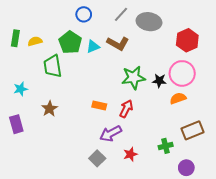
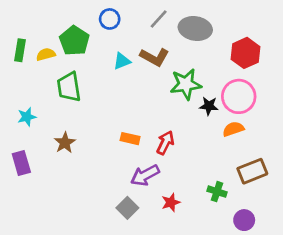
green pentagon: (70, 42) -> (74, 41), moved
green star: (133, 78) -> (186, 84), moved
green cross: (166, 146) -> (217, 192), turned 32

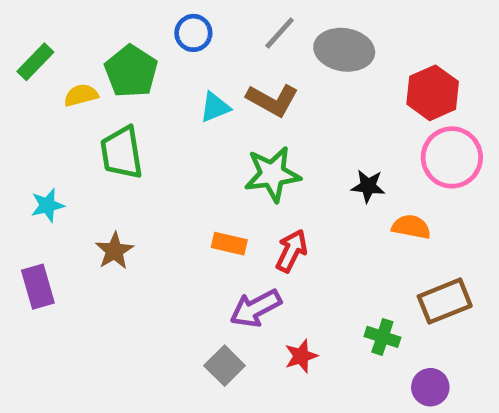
green rectangle: (20, 50) -> (35, 62), moved, turned 35
green star: (186, 84) -> (272, 174), moved
pink circle: (239, 96) -> (452, 157), moved
orange semicircle: (233, 129) -> (411, 227), turned 30

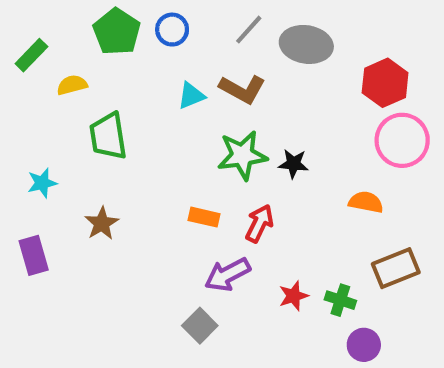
green pentagon: (131, 71) -> (117, 32), moved
black star: (368, 186) -> (293, 164), moved
red star: (301, 356) -> (293, 296), moved
purple circle: (430, 387) -> (364, 345), moved

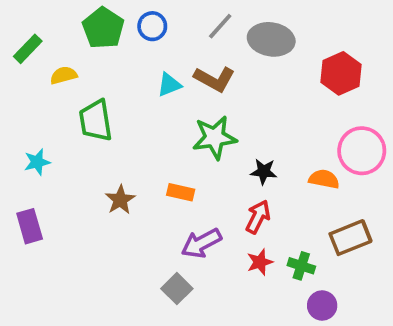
pink circle: (402, 140) -> (362, 151), moved
black star: (293, 164) -> (264, 171), moved
brown star: (102, 223) -> (120, 200), moved
red arrow: (259, 223) -> (258, 217), moved

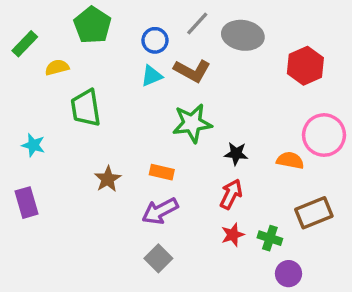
blue circle: (152, 26) -> (155, 40), moved
cyan star: (37, 162) -> (33, 145), turned 30
purple arrow: (201, 243) -> (160, 211), moved

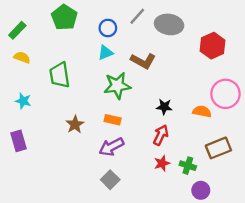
yellow semicircle: (57, 67) -> (22, 57), moved, turned 35
brown L-shape: (192, 71) -> (143, 61), moved
green star: (192, 123) -> (117, 86), moved

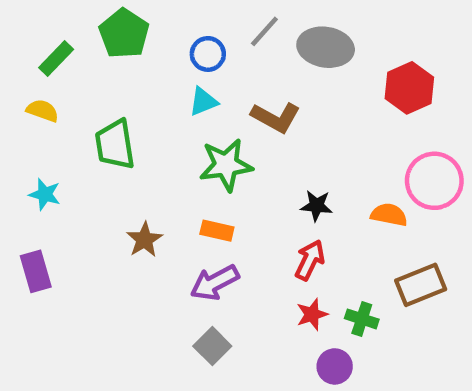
green rectangle: (17, 30) -> (56, 59), moved
purple circle: (201, 190) -> (335, 366), moved

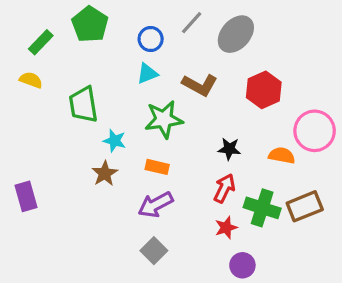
gray ellipse: (326, 47) -> (236, 34), turned -57
red hexagon: (409, 88) -> (264, 90), moved
cyan star: (45, 194) -> (115, 141), moved
green cross: (362, 319) -> (262, 208), moved, size x1.5

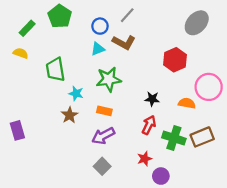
gray ellipse: (236, 34) -> (197, 23), moved
brown L-shape: (200, 85) -> (124, 42), moved
red star: (226, 228) -> (145, 159), moved

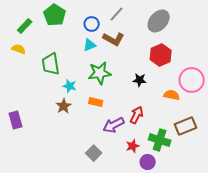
gray ellipse: (197, 23) -> (159, 21), moved
black star: (152, 99) -> (140, 80), moved
purple arrow: (103, 136) -> (114, 125), moved
green cross: (174, 138) -> (160, 140), moved

